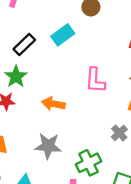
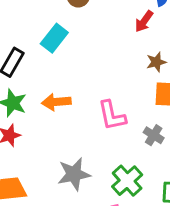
pink L-shape: (95, 80) -> (112, 116), moved
orange arrow: (53, 104) -> (56, 102), moved

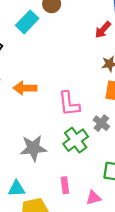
cyan rectangle: (54, 38) -> (27, 22), moved
green cross: (127, 181) -> (76, 140), moved

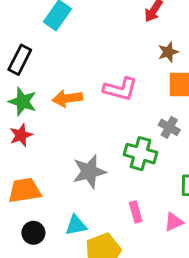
pink L-shape: (69, 104) -> (120, 89), moved, turned -60
green cross: (76, 140) -> (141, 154), turned -30

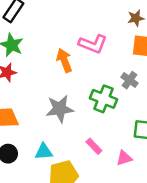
orange arrow: (67, 98) -> (64, 60), moved, turned 70
pink rectangle: (136, 212) -> (94, 146), turned -35

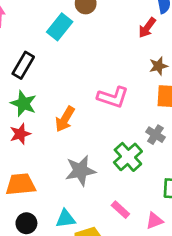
orange arrow: (64, 60) -> (65, 119), moved, turned -125
green cross: (103, 99) -> (128, 157), turned 30

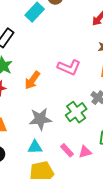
cyan triangle: (66, 219) -> (35, 147), moved
pink triangle: (154, 221) -> (85, 152), moved

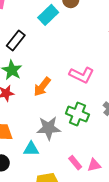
green cross: (76, 112) -> (77, 114), moved, turned -35
cyan triangle: (35, 147) -> (31, 149), moved

